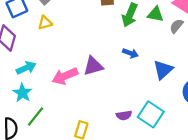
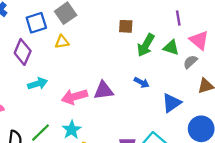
cyan star: (22, 93) -> (72, 130), moved

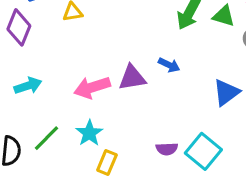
blue arrow: (142, 82) -> (169, 65), moved
cyan arrow: (38, 84) -> (28, 86), moved

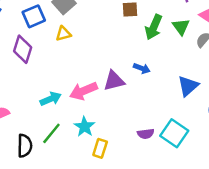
green triangle: (224, 16) -> (181, 27), turned 42
cyan arrow: (28, 86) -> (51, 99), moved

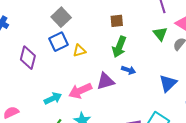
blue square: (34, 16) -> (58, 42), moved
green arrow: (154, 27) -> (119, 47), moved
yellow triangle: (63, 34) -> (79, 51), moved

